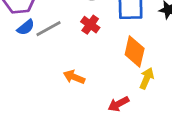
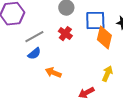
blue semicircle: (26, 27) -> (34, 54), moved
orange diamond: (135, 52) -> (104, 38), moved

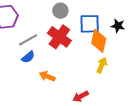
red cross: (65, 34) -> (59, 37), size x1.6
yellow arrow: (107, 74) -> (102, 65), moved

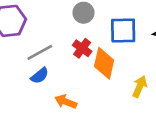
red cross: (59, 37) -> (82, 48), size x0.6
orange diamond: (99, 41) -> (104, 63), moved

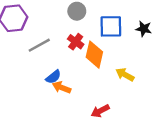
blue semicircle: (40, 76) -> (53, 77), moved
yellow arrow: (140, 87) -> (125, 75), turned -84

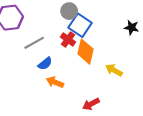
blue square: (111, 26) -> (80, 25), moved, turned 35
blue semicircle: (53, 77) -> (45, 64), moved

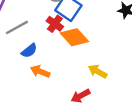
orange diamond: (86, 52) -> (74, 37), turned -55
yellow arrow: (114, 70) -> (98, 71), moved

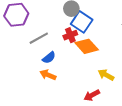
red cross: (55, 24) -> (70, 35), turned 32
orange arrow: (40, 71) -> (48, 75), moved

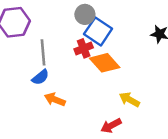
gray line: (39, 38) -> (43, 52), turned -66
blue semicircle: (49, 58) -> (40, 77), moved

